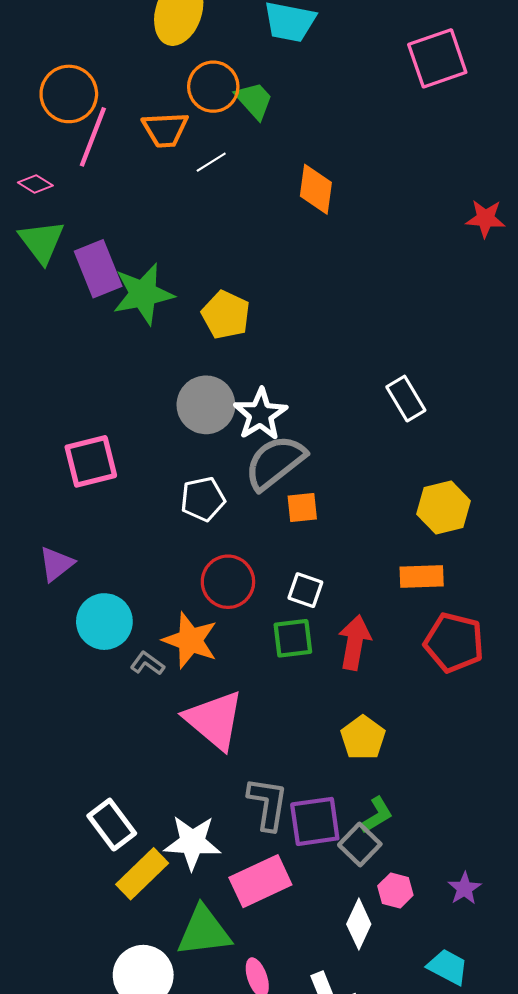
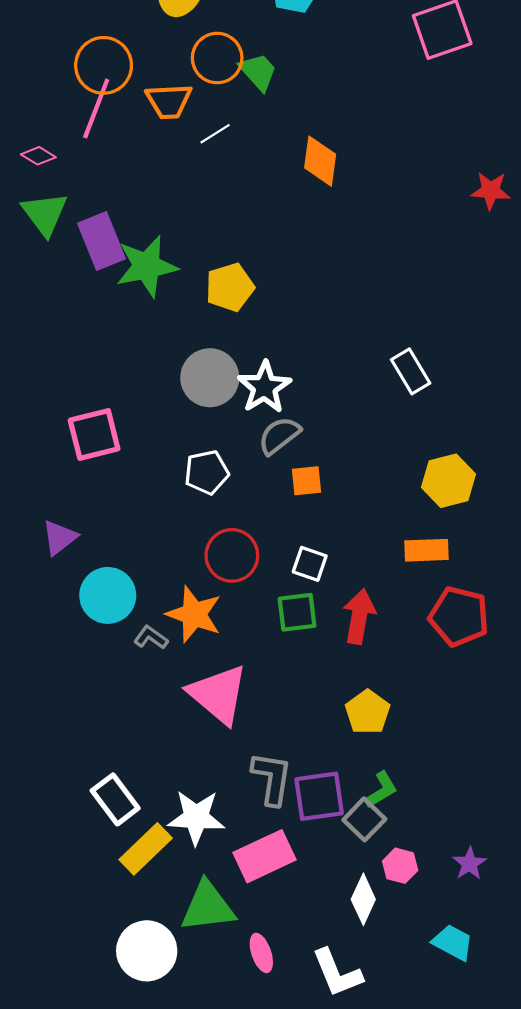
orange circle: (69, 94) -> (104, 65), moved
yellow pentagon: (226, 315) -> (230, 287), turned 30
gray semicircle: (275, 462) -> (279, 436), size x0.7

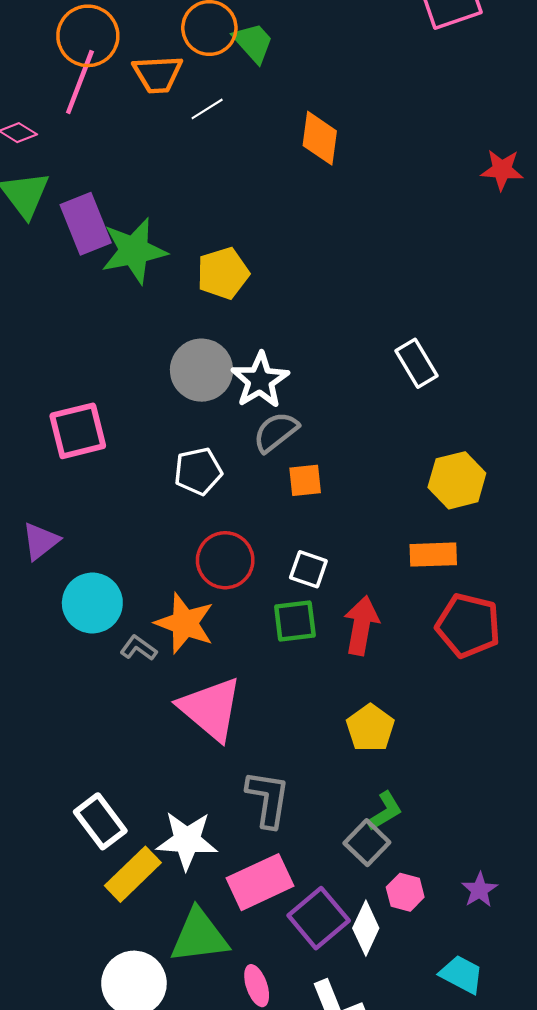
purple square: (319, 796) -> (319, 918), moved, turned -32

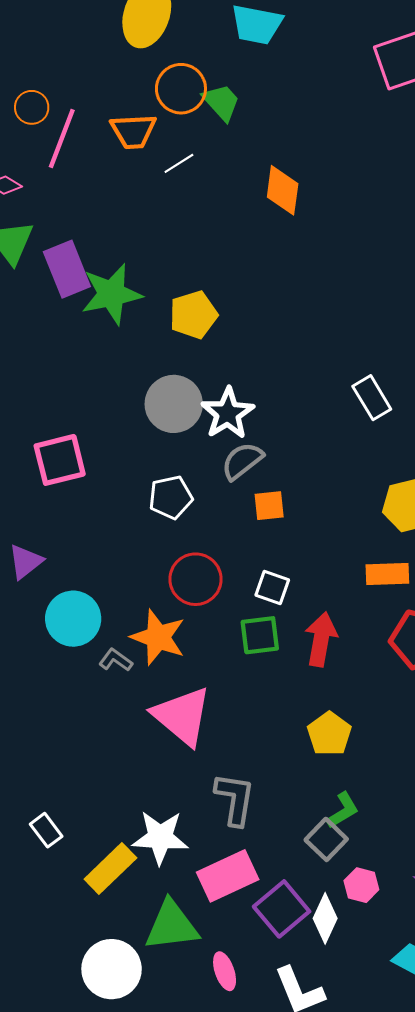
orange circle: (88, 36) -> (32, 107), moved, size x0.6
white rectangle: (100, 821) -> (46, 830), moved, size x0.7

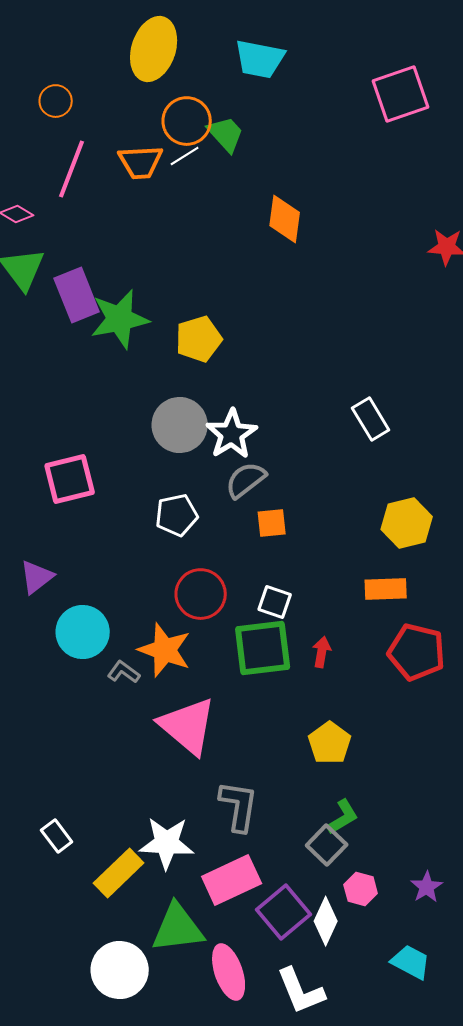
orange circle: (32, 107) -> (56, 101), moved
white line: (179, 163) -> (185, 156), moved
green square: (260, 635) -> (263, 648), size x1.5
red arrow: (321, 639) -> (322, 652), size x0.6
pink ellipse: (225, 971) -> (229, 972), size x1.5

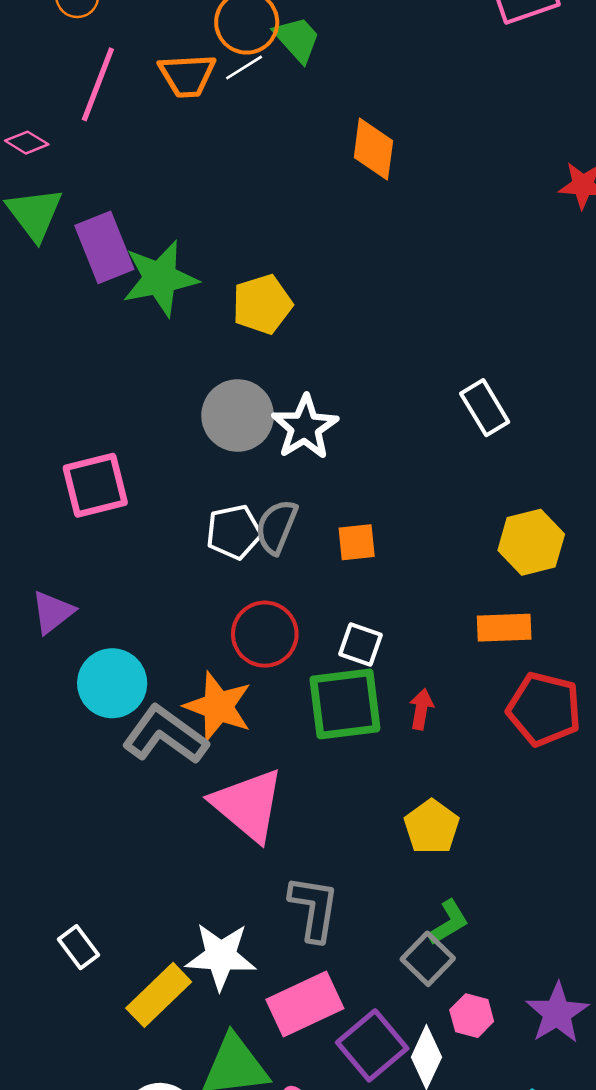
gray semicircle: (246, 480) -> (276, 527), moved, turned -30
gray L-shape: (124, 672) -> (165, 735), size x2.0
purple star: (427, 887) -> (557, 1013), size x1.5

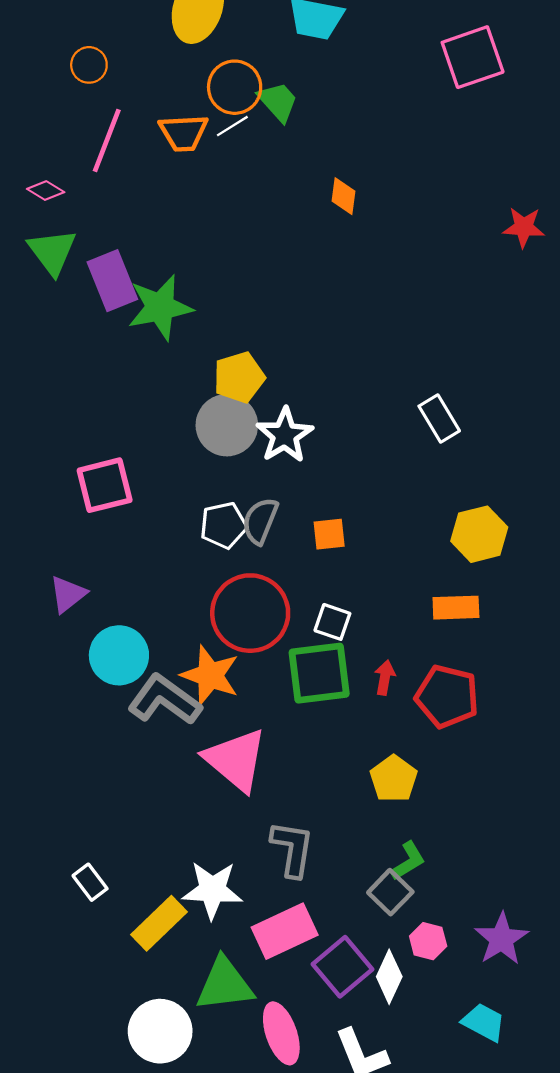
orange diamond: (373, 149) -> (344, 196), size x0.7
yellow pentagon: (262, 304) -> (239, 377), moved
red circle: (265, 634) -> (250, 613), size x1.4
red pentagon: (544, 709) -> (447, 696), moved

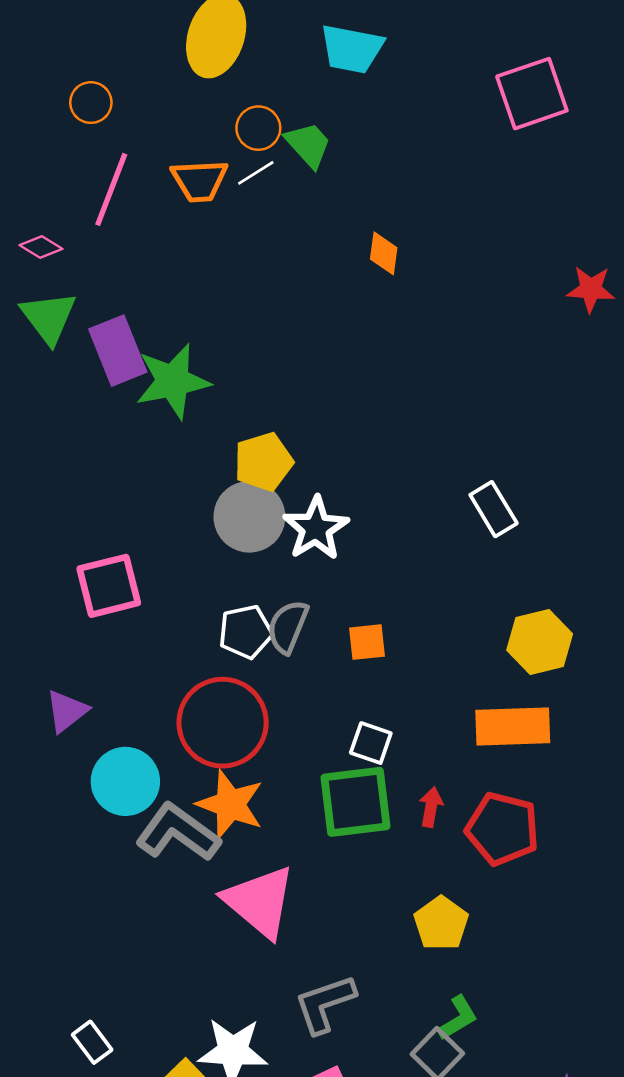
orange circle: (235, 87) -> (258, 128), size x0.7
orange rectangle: (456, 608) -> (513, 726), size x1.4
red circle: (250, 613) -> (223, 723), moved
gray L-shape: (292, 849) -> (325, 1004), turned -118

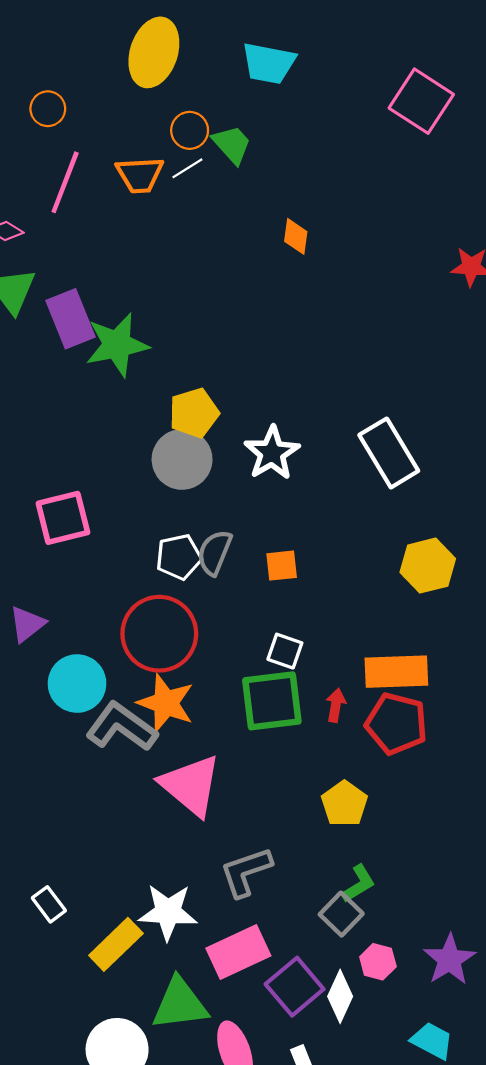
pink square: (532, 94) -> (421, 101), turned -38
white rectangle: (494, 509) -> (389, 453), size x1.5
white star: (316, 528) -> (272, 453), moved
orange rectangle: (513, 726) -> (396, 672), moved

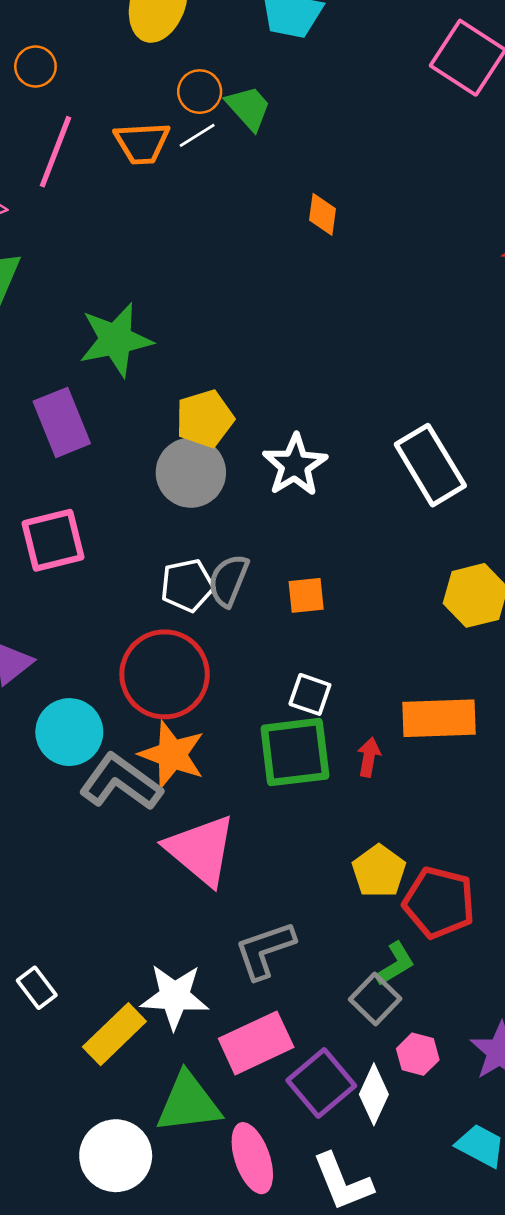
purple rectangle: (71, 319) -> (62, 422), moved
red pentagon: (396, 724) -> (439, 903), moved

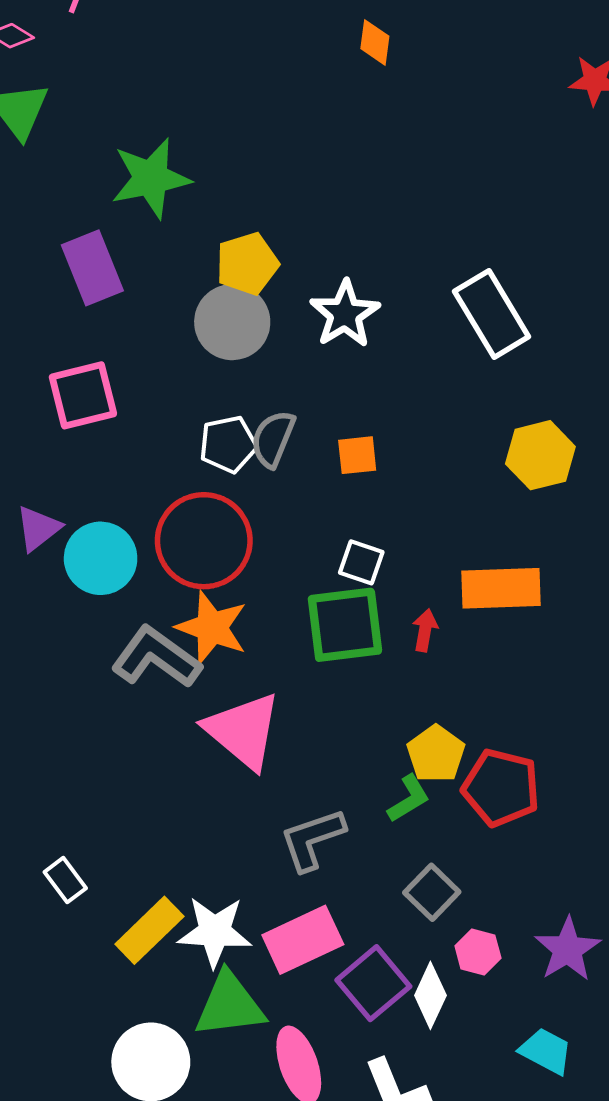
cyan circle: (69, 732) -> (101, 558), moved
green L-shape: (395, 964) -> (409, 799), moved
white star: (175, 997) -> (215, 932), moved

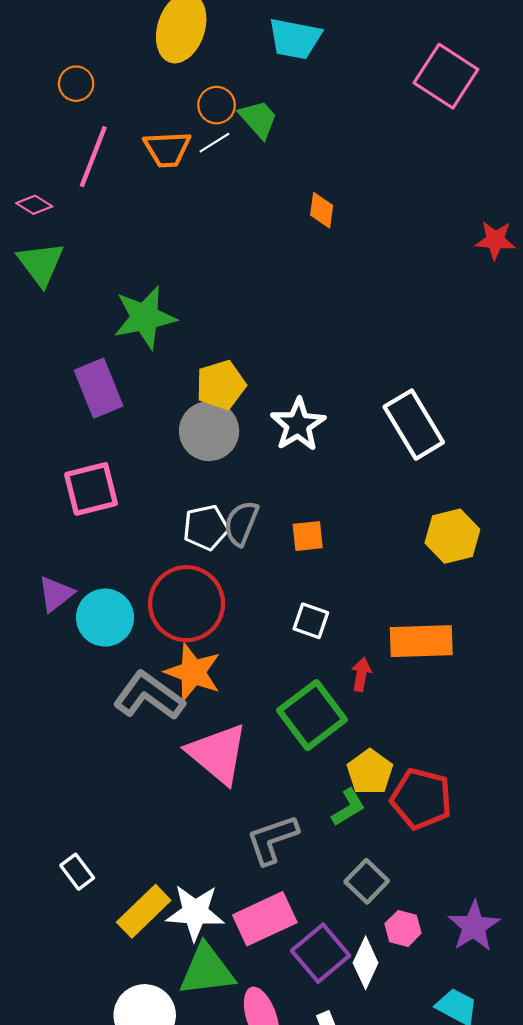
green square: (345, 625) -> (312, 715), moved, turned -30

